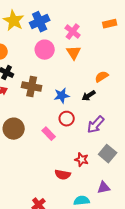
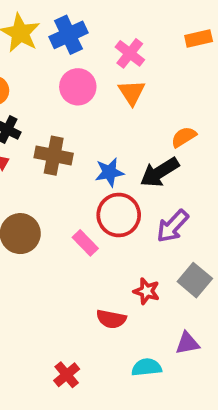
black arrow: (89, 96) -> (160, 172), size x1.5
red circle: (67, 119) -> (119, 215), size x1.5

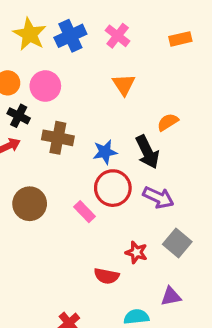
pink cross: (130, 53) -> (118, 36), moved
pink circle: (78, 87) -> (45, 86), moved
black arrow: (160, 172) -> (147, 152), turned -84
purple arrow: (173, 226) -> (158, 197), turned -108

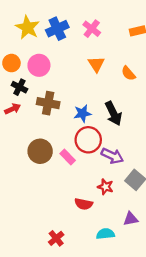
orange semicircle: (168, 122) -> (128, 73), moved, turned -98
purple arrow: (158, 197) -> (112, 156), moved
brown circle: (30, 204) -> (40, 151), moved

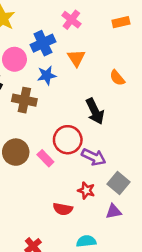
blue cross: (57, 29) -> (43, 43), moved
orange semicircle: (128, 73) -> (117, 78), moved
blue star: (82, 113) -> (47, 75), moved
purple triangle: (131, 219) -> (113, 211), moved

